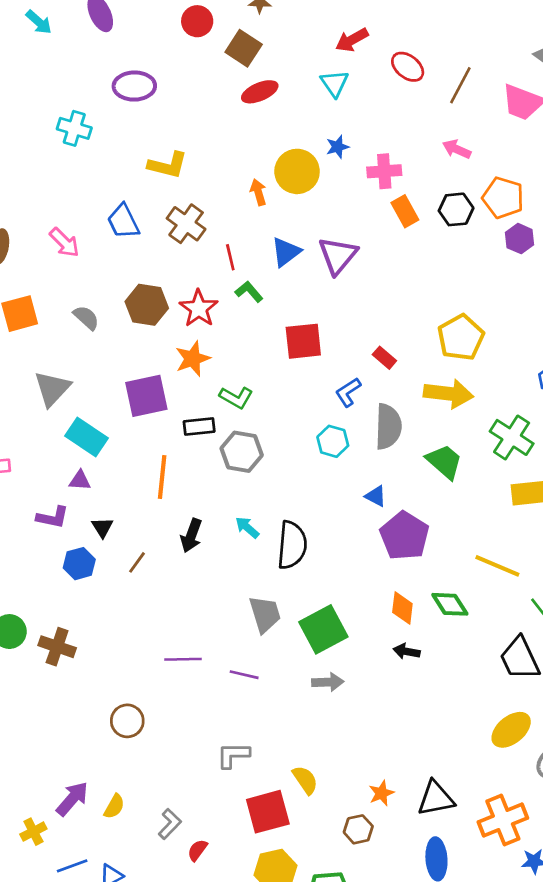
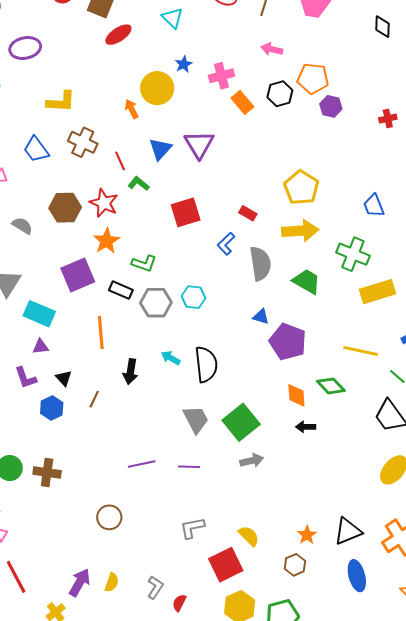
black rectangle: (199, 426) -> (121, 290), turned 40
cyan hexagon: (333, 441) -> (193, 297), moved
purple L-shape: (53, 517) -> (26, 378), turned 70

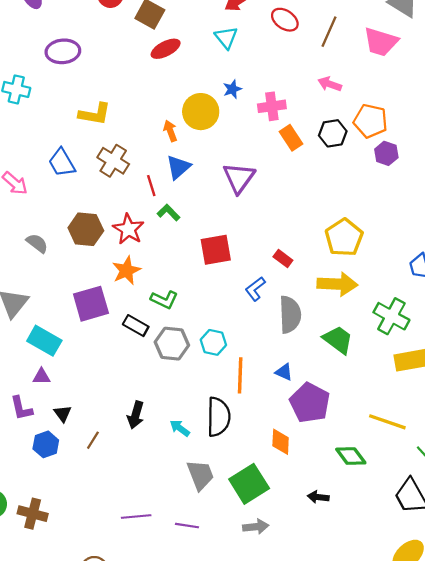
blue triangle: (160, 149) -> (178, 167), moved
orange line: (101, 333) -> (240, 375), moved
cyan arrow: (171, 358) -> (180, 428), moved
orange diamond: (296, 395) -> (281, 442), moved

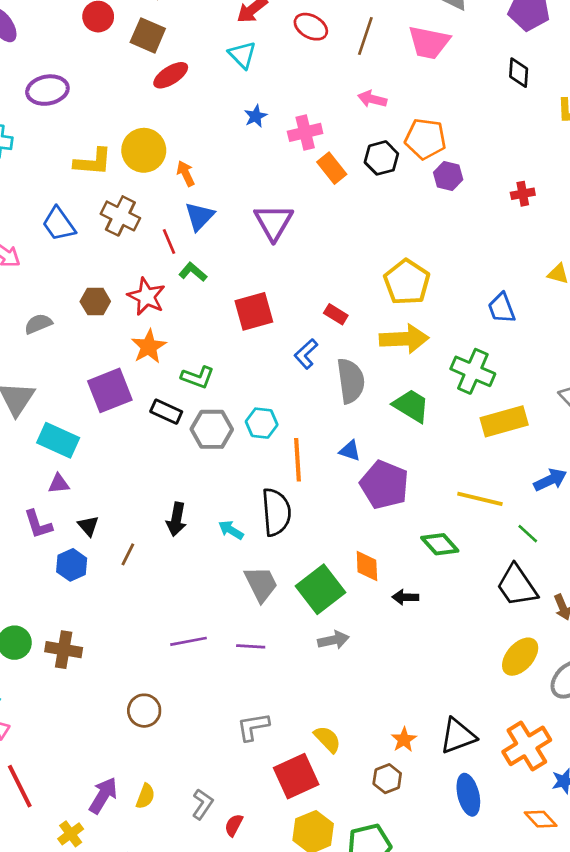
yellow circle: (201, 112) -> (144, 150), moved
brown hexagon: (86, 229) -> (95, 301), size x0.7
gray semicircle: (37, 243) -> (38, 324), turned -55
orange diamond: (281, 442) -> (367, 566), moved

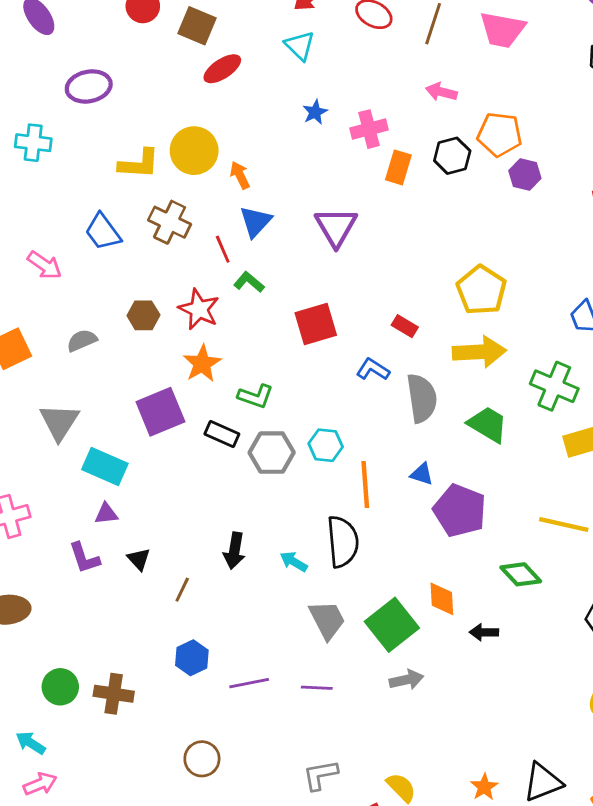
orange rectangle: (332, 168) -> (398, 167), turned 56
blue L-shape: (306, 354) -> (373, 369), turned 76
blue hexagon: (72, 565) -> (192, 658), moved

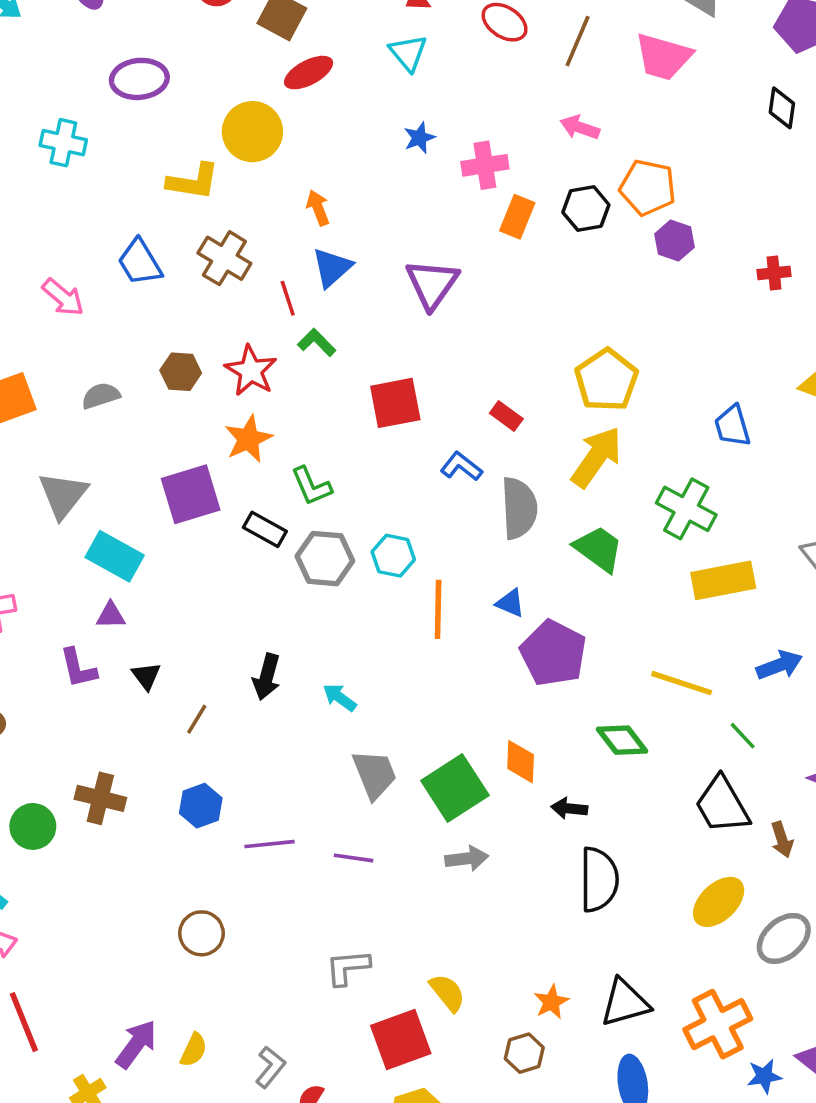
yellow circle: (194, 151) -> (252, 132), moved
yellow arrow: (479, 352) -> (596, 457), turned -57
green L-shape: (256, 396) -> (311, 486), turned 42
black semicircle: (343, 542) -> (599, 880), moved
brown cross: (114, 694) -> (100, 798), moved

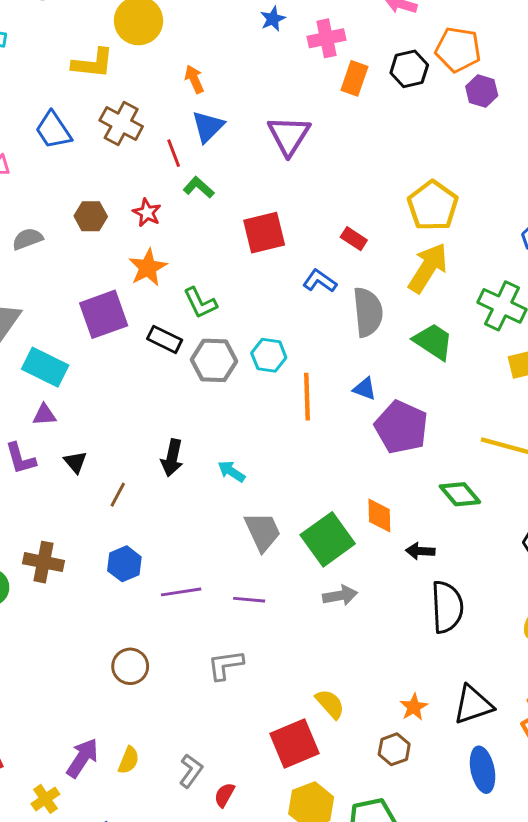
red star: (251, 371) -> (147, 213), size x0.7
gray L-shape: (348, 967) -> (225, 665), moved

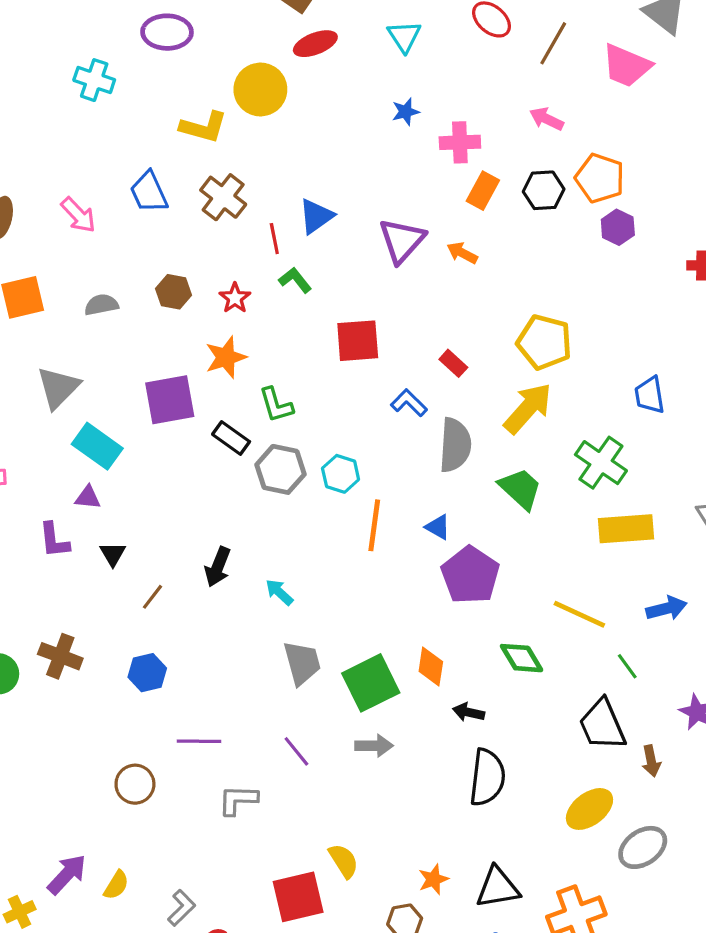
orange arrow: (194, 79) -> (462, 253), moved, turned -48
yellow pentagon: (433, 206) -> (544, 342), turned -30
purple line: (181, 592) -> (199, 741), moved
purple line: (249, 600) -> (296, 751), moved, turned 36

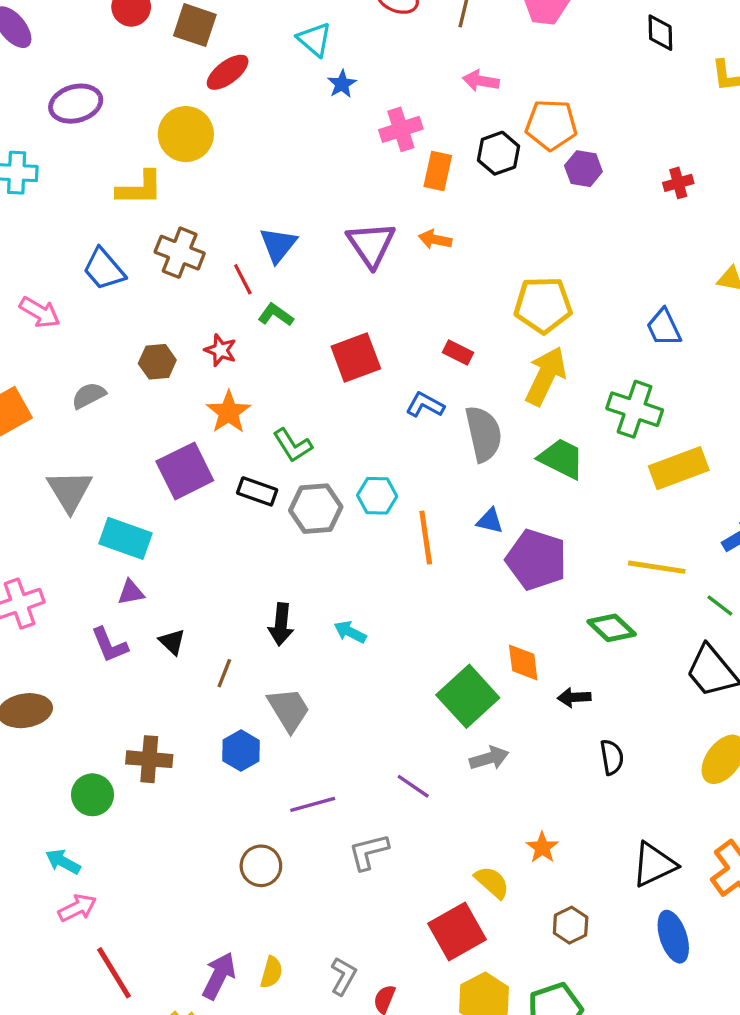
blue star: (406, 112) -> (342, 84), moved
gray trapezoid: (302, 663) -> (289, 710), moved
black semicircle: (487, 777) -> (612, 757), size x0.6
orange star: (433, 879) -> (542, 848), moved

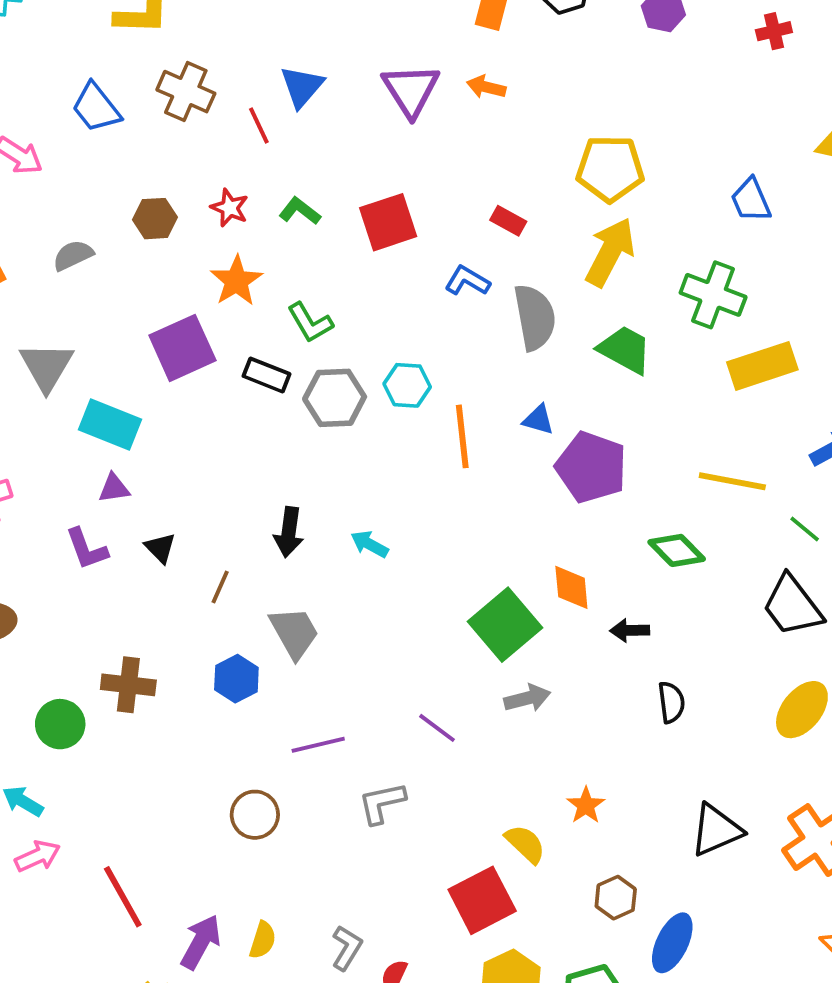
green L-shape: (276, 315) -> (300, 211), moved
blue ellipse: (673, 937) -> (672, 943), moved, turned 42
red line: (114, 973) -> (123, 897), moved

